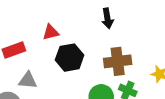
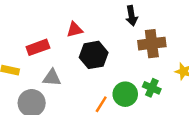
brown cross: (118, 61) -> (152, 44), moved

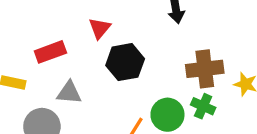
red triangle: (75, 30) -> (100, 28), turned -36
brown cross: (152, 44) -> (205, 69), moved

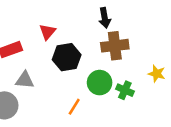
brown cross: (205, 69) -> (115, 46), moved
green circle: (167, 115) -> (100, 83), moved

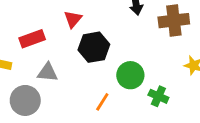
brown cross: (115, 46) -> (174, 21), moved
green cross: (125, 90) -> (158, 96), moved

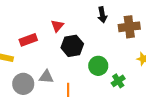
gray triangle: (48, 72) -> (46, 77), moved
green cross: (158, 96) -> (118, 81), turned 32
orange line: (102, 102) -> (68, 90), moved, turned -32

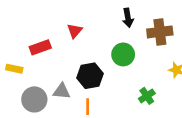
black hexagon: (72, 46) -> (90, 76), moved
green circle: (98, 66) -> (123, 54), moved

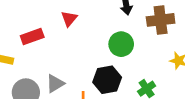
black hexagon: (90, 76) -> (107, 80), moved
gray triangle: (62, 91) -> (55, 84), turned -36

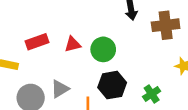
red triangle: (69, 19) -> (73, 44), moved, turned 36
green circle: (121, 44) -> (103, 49), moved

